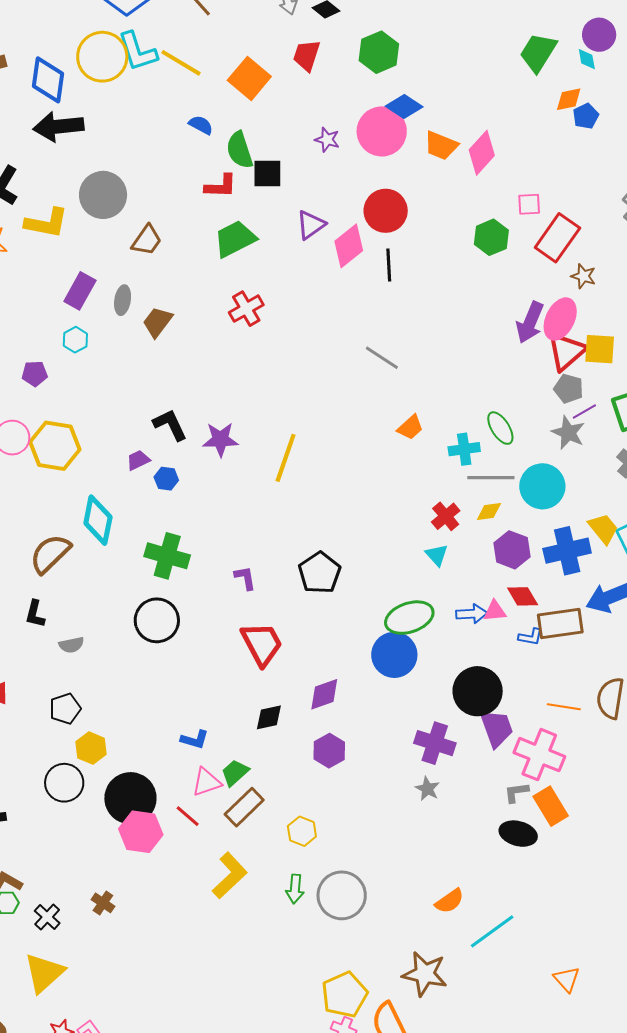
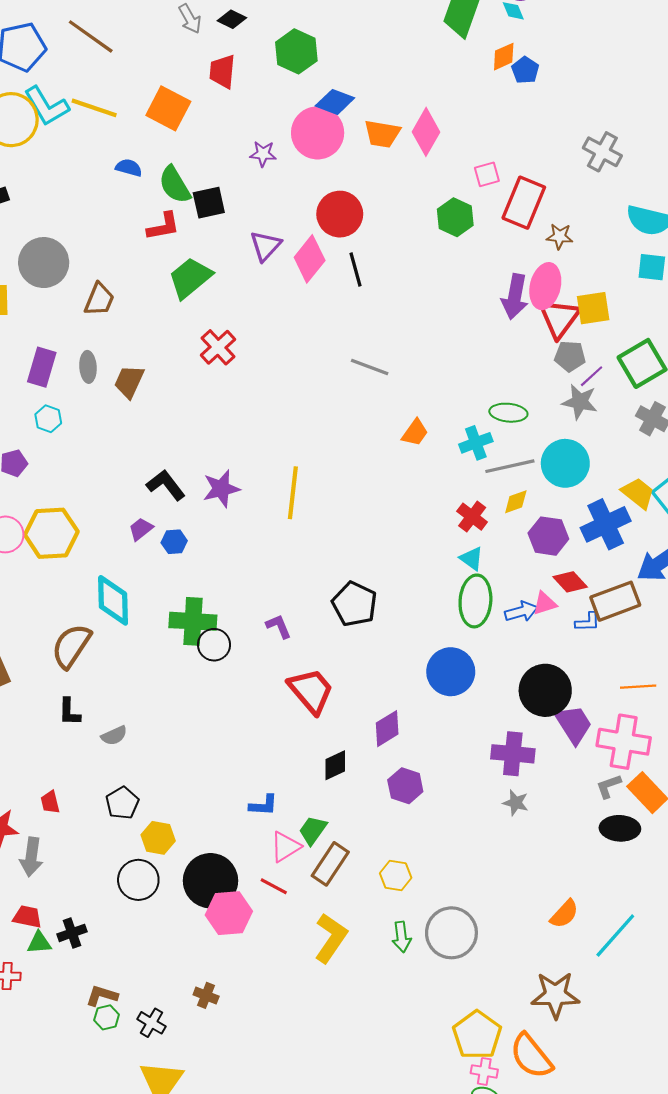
green ellipse: (500, 428) -> (508, 413), turned -40
green ellipse: (409, 618) -> (475, 601), moved, turned -54
black circle: (157, 620) -> (214, 645), moved, size x0.7

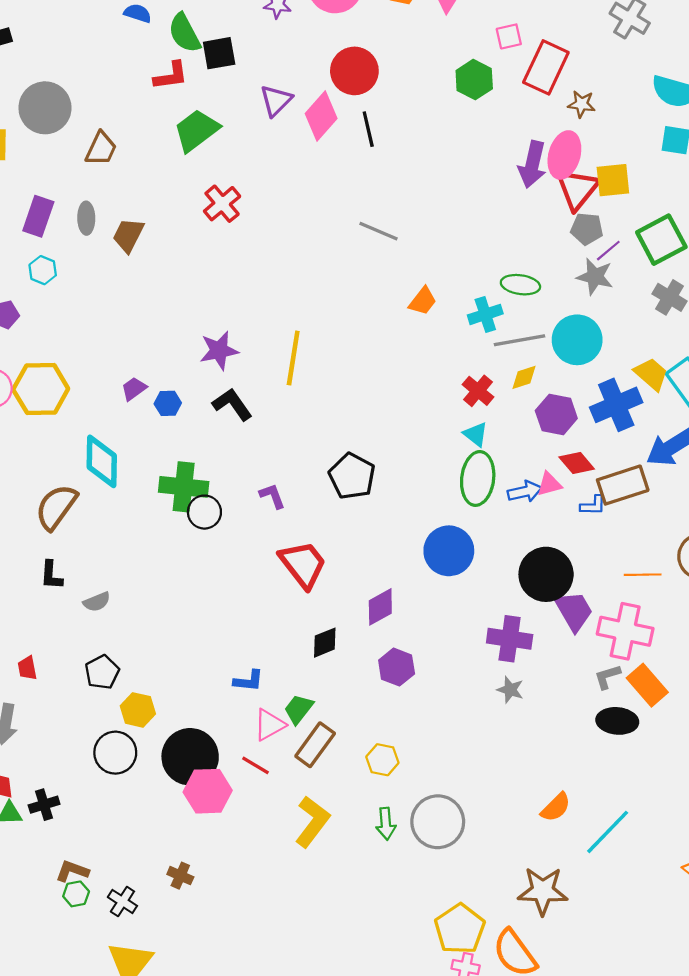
black L-shape: (166, 485) -> (232, 404), moved

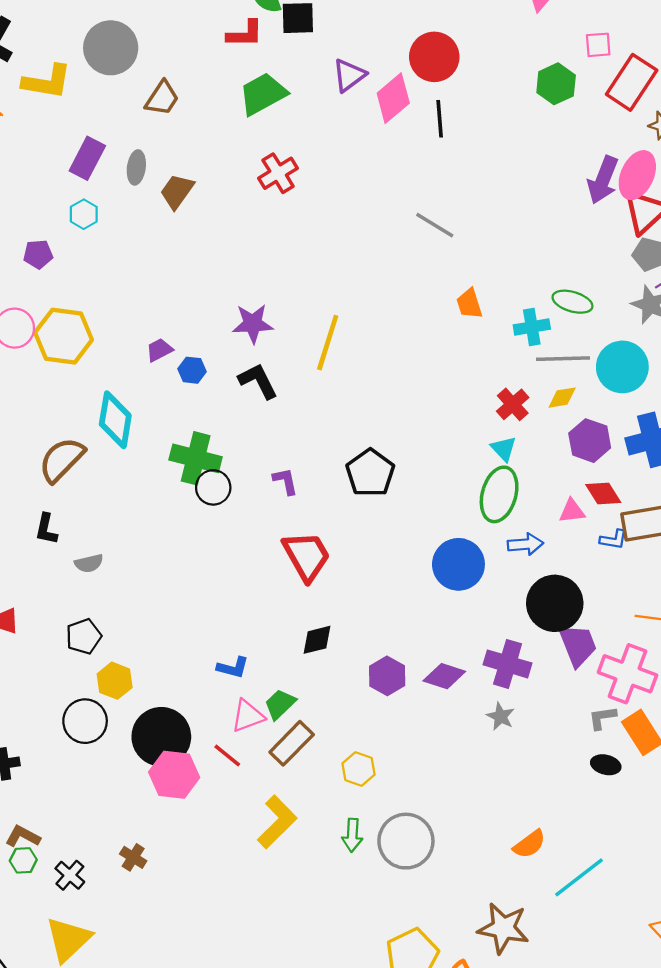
orange trapezoid: (423, 301) -> (469, 304), turned 116
blue arrow: (525, 492) -> (525, 544), moved
purple diamond: (380, 607) -> (444, 676), moved, turned 39
black ellipse: (617, 721) -> (606, 765), size x0.7

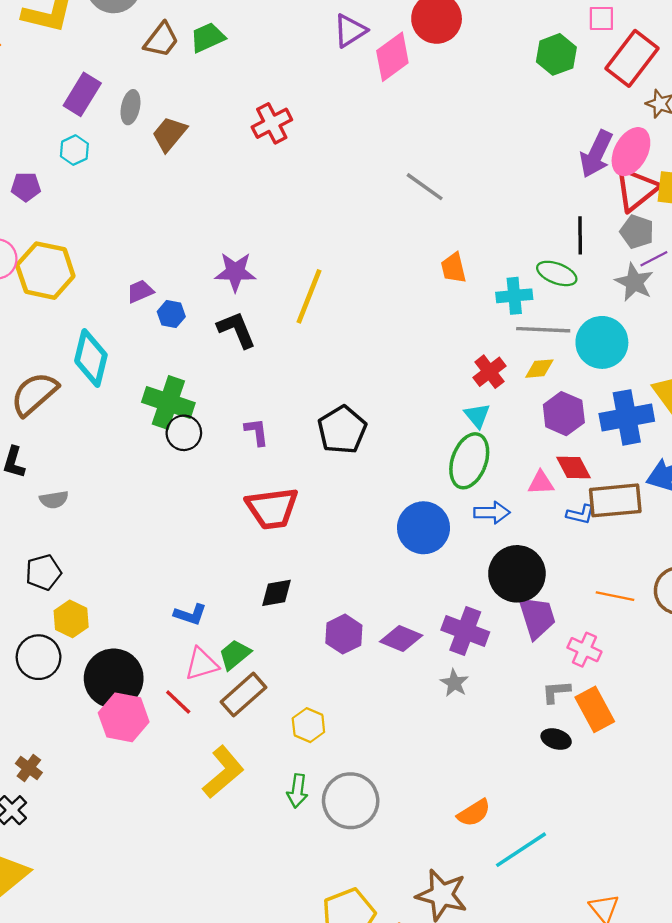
green trapezoid: (263, 94) -> (208, 38), moved, size x0.7
black line: (440, 119) -> (580, 235), moved
red trapezoid: (306, 556) -> (272, 508), turned 108
pink cross: (627, 674) -> (584, 650), size x0.6
brown cross: (133, 857) -> (29, 768), moved

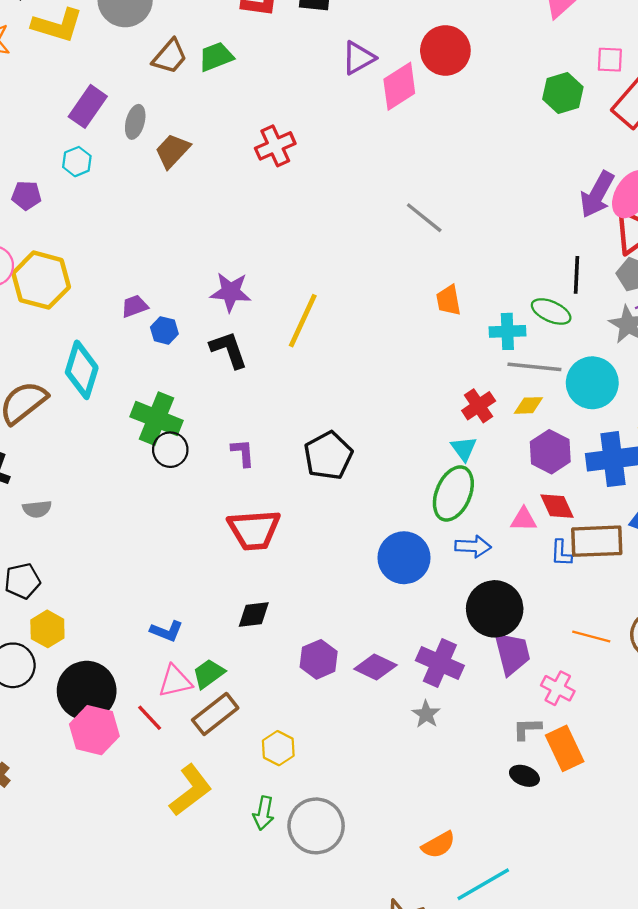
blue L-shape: (580, 514) -> (561, 553), turned 76

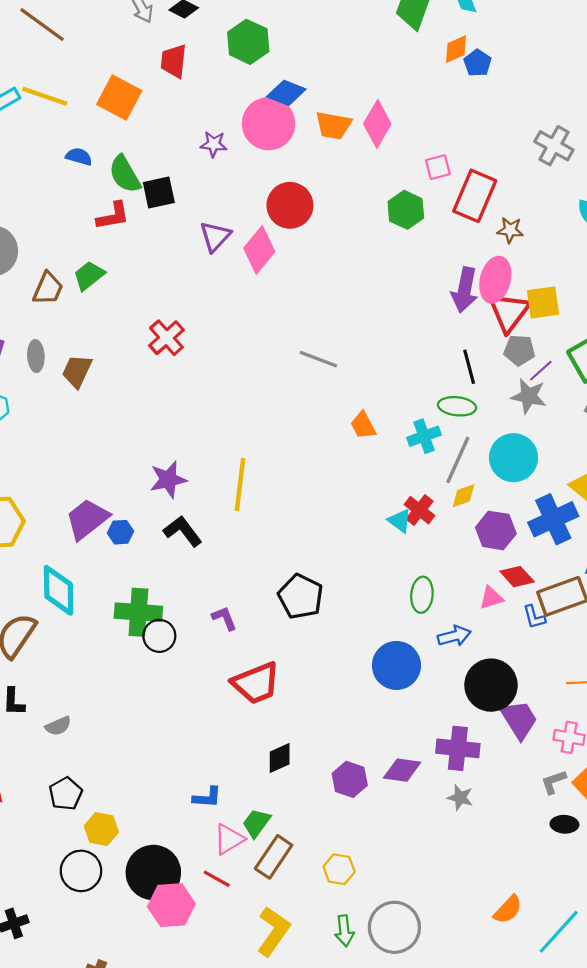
purple trapezoid: (135, 306) -> (87, 519), size x1.8
gray line: (534, 367) -> (458, 460), turned -54
cyan triangle: (464, 449) -> (400, 521), moved
green ellipse: (453, 493) -> (422, 595), size x0.7

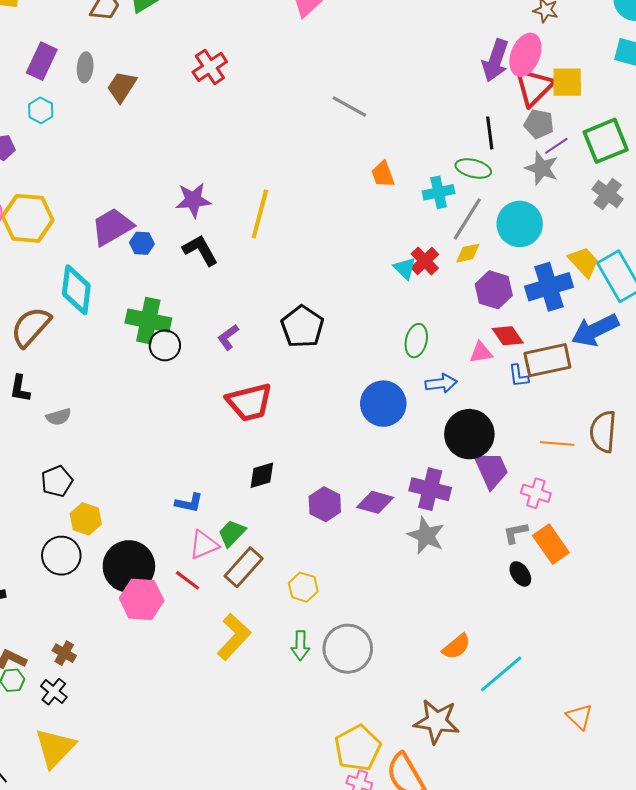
purple L-shape: (224, 618) -> (228, 337), turned -112
gray star: (460, 798) -> (426, 536), size x1.5
black ellipse: (564, 824) -> (520, 574), turned 45

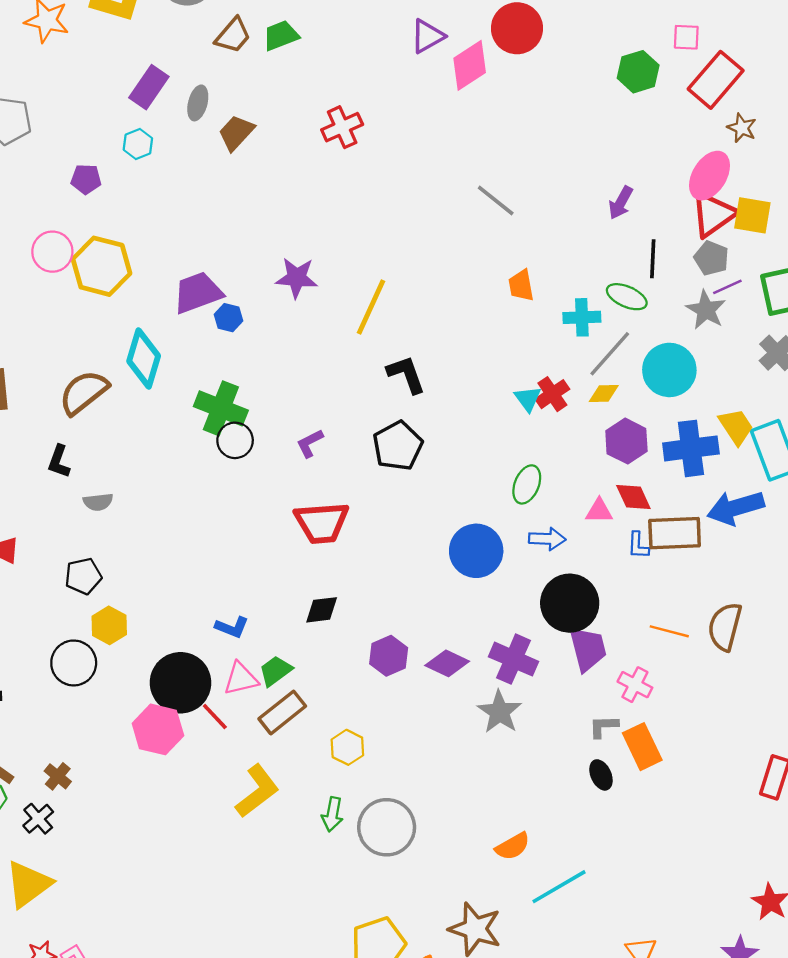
purple arrow: (495, 60) -> (621, 203), moved, size x0.7
black L-shape: (200, 250) -> (406, 374), moved
black circle: (129, 566) -> (181, 683), moved

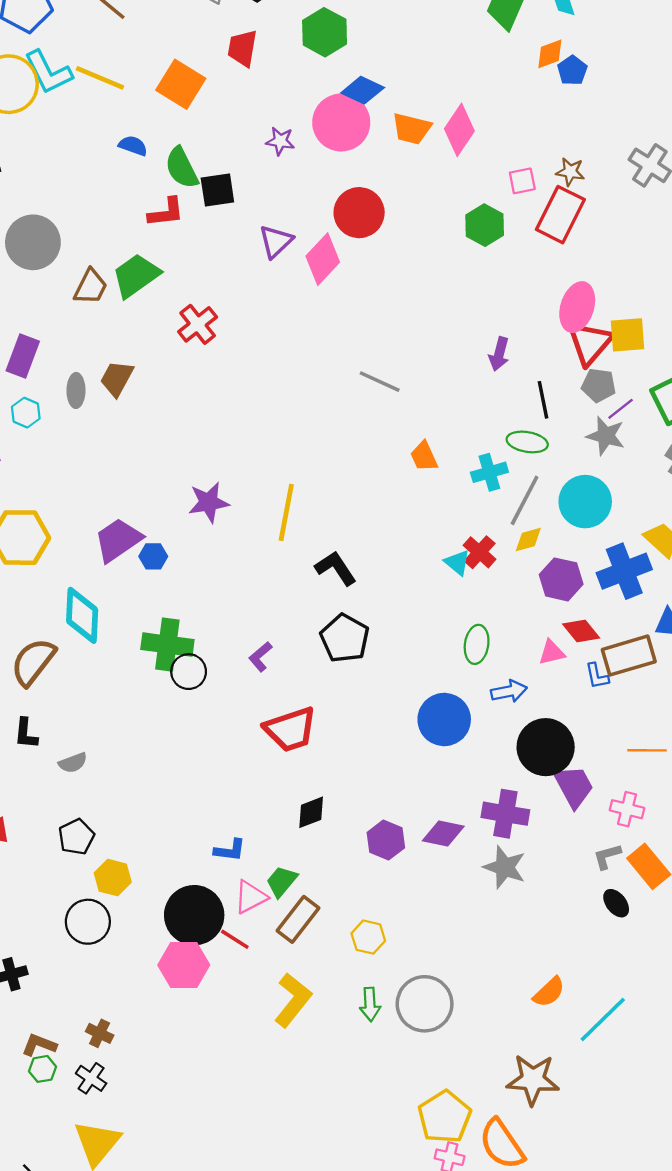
green trapezoid: (281, 36) -> (136, 276), size x1.4
gray ellipse: (198, 103) -> (76, 390), moved
red cross: (342, 127) -> (198, 324), moved
brown star: (742, 128) -> (570, 172), moved

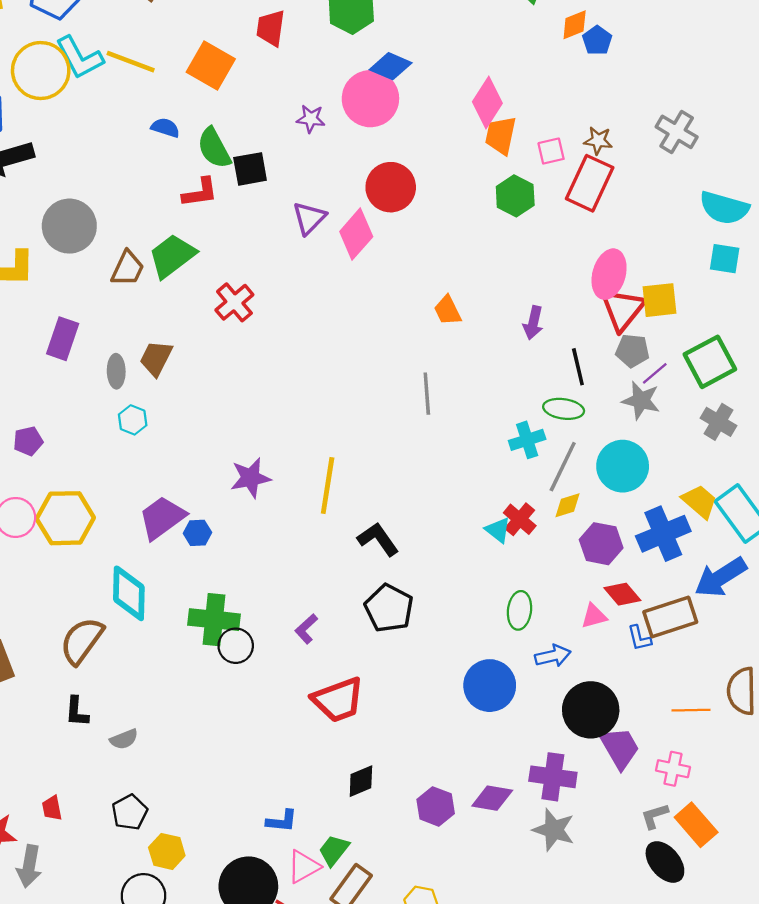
orange trapezoid: (412, 129) -> (501, 135), moved, turned 90
gray line: (380, 382) -> (427, 394), moved, turned 63
cyan hexagon: (26, 413) -> (133, 420), moved
orange trapezoid: (424, 456) -> (448, 310), moved
black ellipse: (616, 903) -> (665, 862), size x1.5

